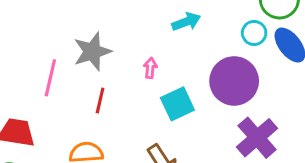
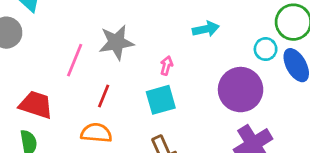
red line: (100, 101) -> (104, 96), moved
cyan square: (177, 104) -> (161, 100), moved

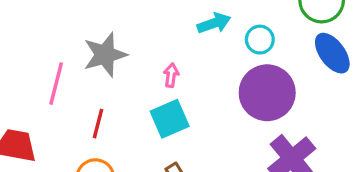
cyan circle: (266, 49) -> (260, 40), moved

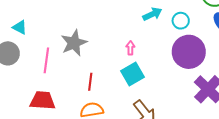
gray star: (105, 55) -> (74, 43), moved
pink line: (56, 84) -> (46, 60), moved

